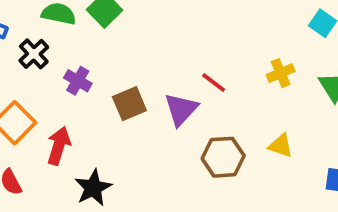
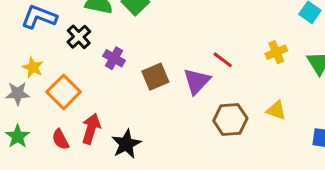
red arrow: (59, 146) -> (91, 129), moved

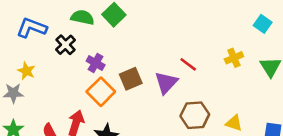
orange square: (64, 92) -> (101, 92), moved
yellow triangle: (276, 110) -> (234, 123), moved

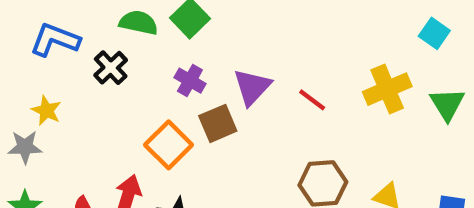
yellow cross: (234, 58) -> (387, 89), size x1.5
purple cross: (96, 63) -> (190, 81), moved
purple triangle: (166, 83) -> (252, 87), moved

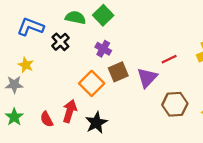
purple triangle: (252, 87) -> (147, 78), moved
red line: (312, 100) -> (169, 59), turned -63

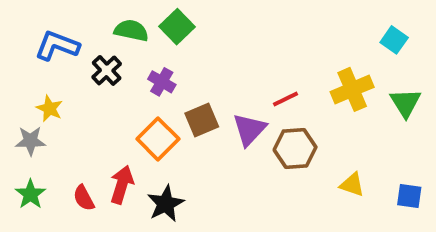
purple cross: (103, 49) -> (162, 82), moved
brown hexagon: (175, 104) -> (295, 148), moved

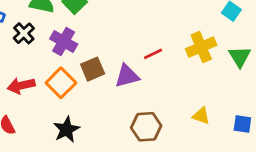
purple cross: (162, 82) -> (64, 42), size x1.4
purple triangle: (249, 129) -> (127, 76), turned 32
brown hexagon: (295, 148) -> (146, 127), moved
red arrow: (122, 185) -> (21, 86), moved, turned -120

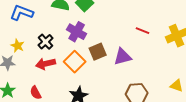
black cross: (24, 33) -> (46, 42), moved
red line: (153, 54) -> (143, 31), moved, turned 48

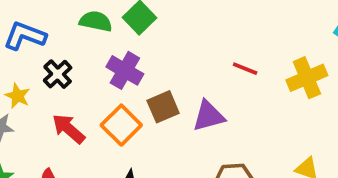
black cross: (46, 42) -> (58, 74), moved
red arrow: (46, 64) -> (68, 129), turned 54

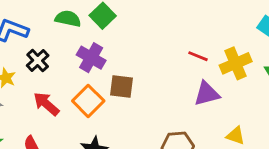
red line: (245, 69) -> (198, 56), moved
brown square: (163, 107) -> (121, 87), turned 30
purple triangle: (209, 116) -> (207, 94), moved

